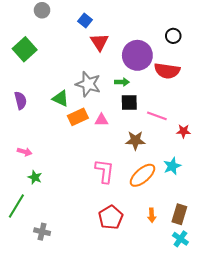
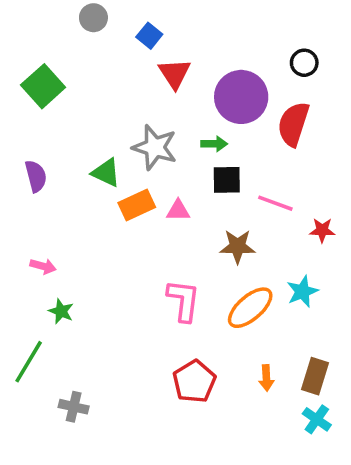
gray circle: (42, 10) -> (93, 18), moved
red semicircle: (167, 71) -> (293, 124), turned 100

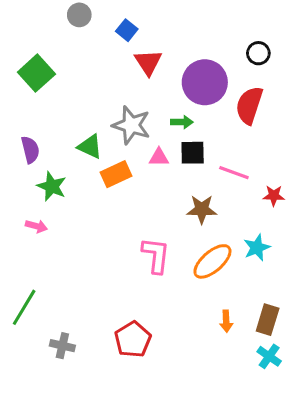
pink triangle: (178, 210) -> (159, 157), moved
green star: (61, 311) -> (52, 186), moved, size x1.4
red pentagon: (194, 382) -> (133, 339), moved

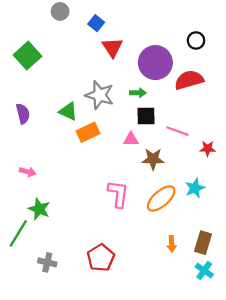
red semicircle: (249, 105) -> (189, 80), turned 56
pink triangle: (159, 157) -> (131, 139), moved
green star: (52, 186) -> (39, 209), moved

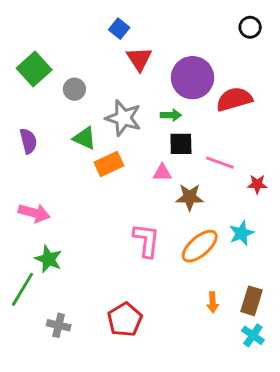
gray circle: (60, 11) -> (74, 89), moved
black circle: (196, 40) -> (250, 27), moved
pink arrow: (28, 172) -> (34, 213), size x1.5

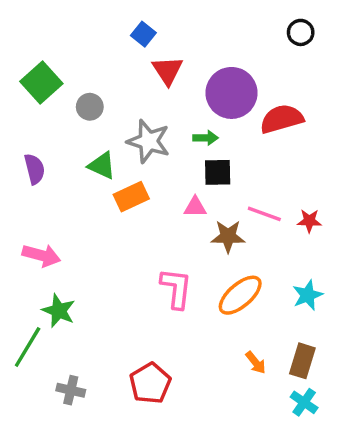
pink line: (220, 163) -> (264, 214), moved
cyan star: (241, 233) -> (308, 295), moved
orange arrow: (213, 302) -> (256, 363), turned -36

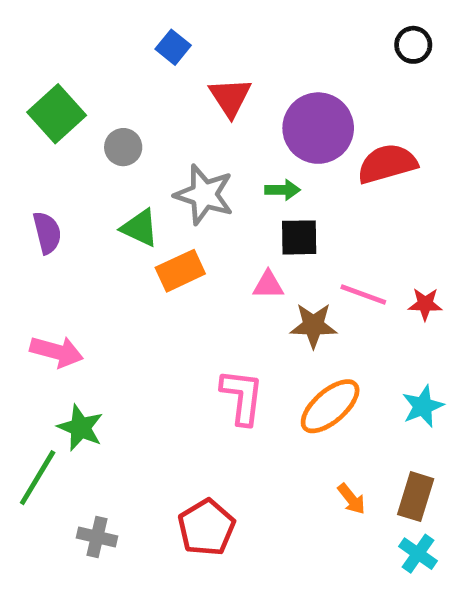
blue square: (143, 34) -> (173, 47), moved

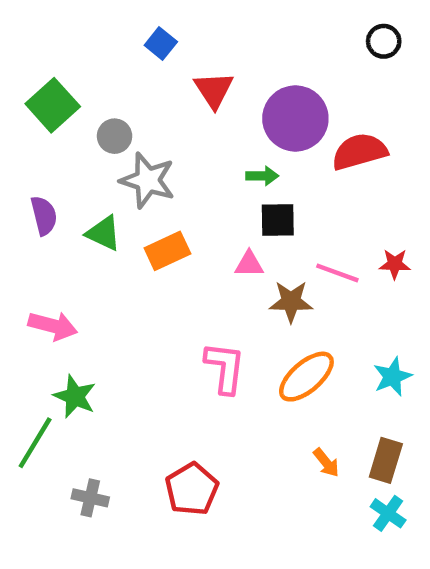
gray star: (204, 195) -> (148, 180), moved
green triangle: (140, 228) -> (103, 233), moved
red star: (425, 304) -> (395, 264), moved

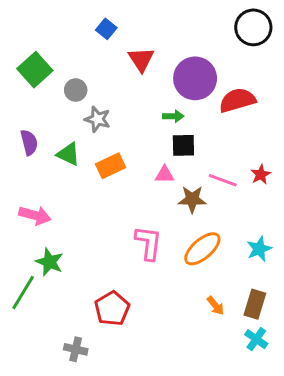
black circle: (384, 41) -> (253, 27), size x1.6
gray star: (148, 180) -> (98, 119), size x0.7
red star: (395, 264) -> (261, 175), turned -30
red pentagon: (192, 489) -> (112, 309), moved
gray cross: (90, 498) -> (76, 349), moved

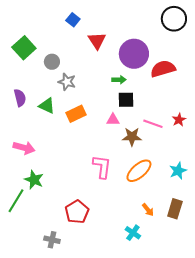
cyan cross: (256, 339) -> (133, 233), moved

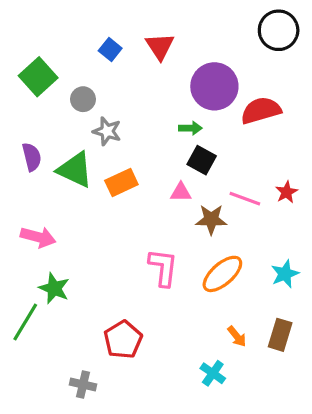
blue square: (73, 20) -> (110, 49), moved
red triangle: (97, 41) -> (160, 46), moved
black square: (126, 100) -> (202, 160), turned 30
green triangle: (47, 106) -> (75, 170), size x1.4

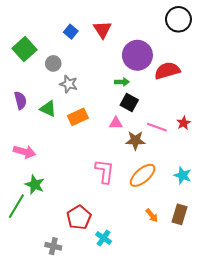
green triangle: (75, 170) -> (48, 109), size x0.7
cyan star: (285, 274) -> (183, 175), turned -30
cyan cross: (213, 373) -> (104, 238), moved

